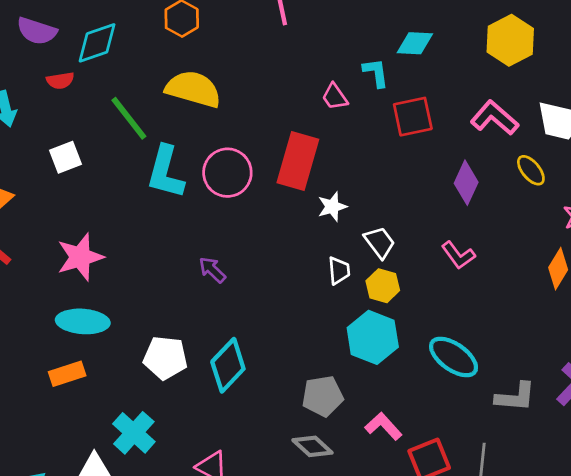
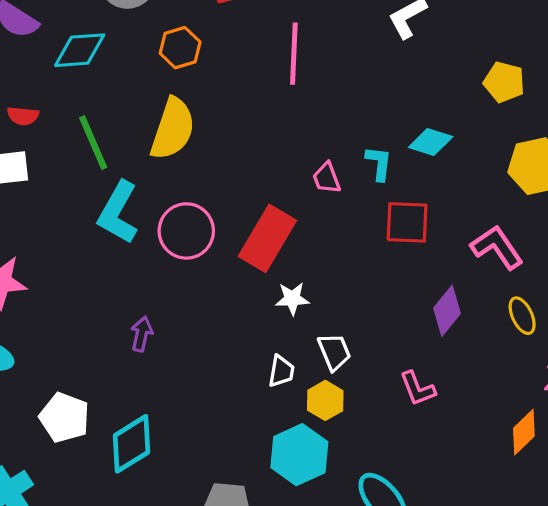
red semicircle: (60, 81) -> (23, 116), moved
yellow semicircle: (193, 89) -> (173, 129), turned 78
purple arrow: (212, 270) -> (142, 334), turned 44

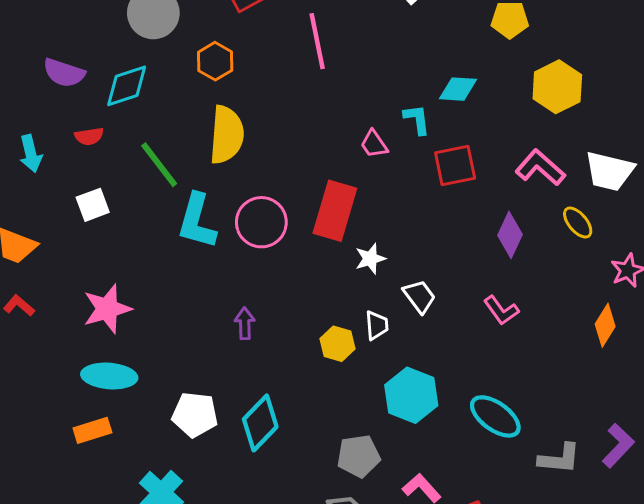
red semicircle: (23, 116) -> (89, 136), moved
yellow hexagon: (325, 400) -> (337, 344), moved

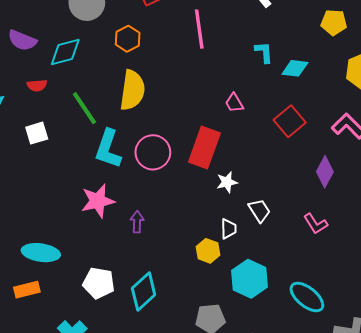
cyan L-shape: (417, 119) -> (264, 52), moved
red square: (455, 165) -> (290, 121), turned -32
pink star: (107, 309) -> (98, 201), moved
yellow hexagon: (337, 344) -> (208, 251), moved

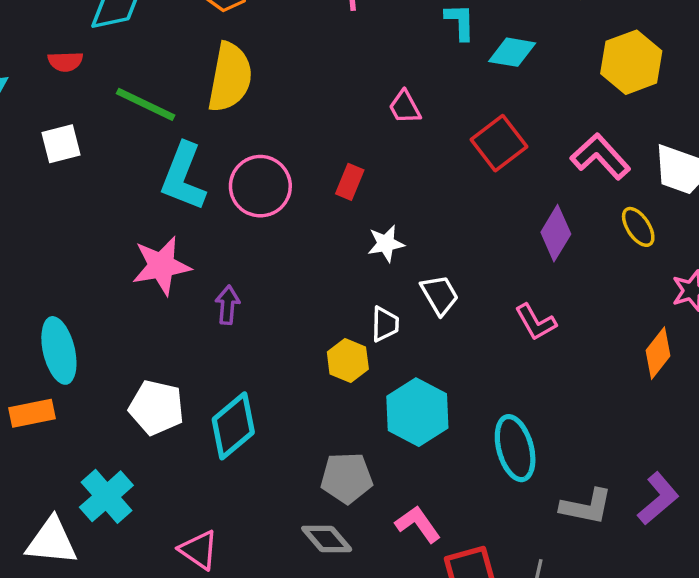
green line: (84, 108) -> (146, 104), turned -33
red rectangle: (204, 148) -> (350, 182), size x0.5
cyan ellipse: (41, 253) -> (59, 350), turned 66
cyan ellipse: (307, 297) -> (515, 448), turned 33

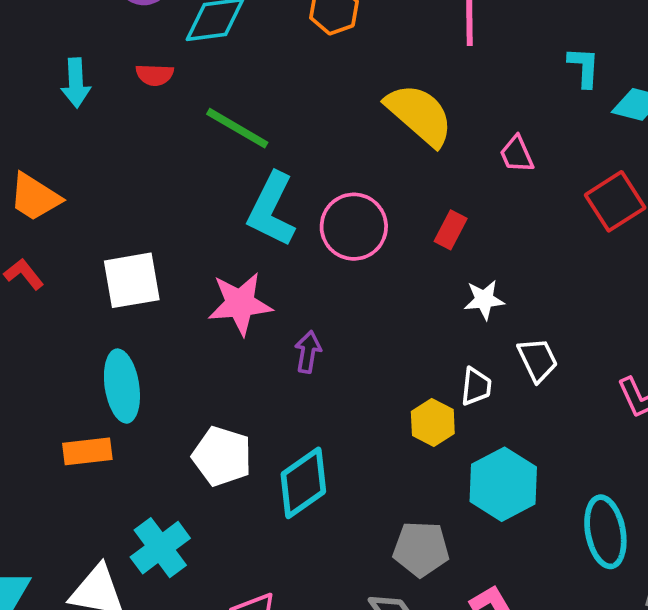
yellow semicircle: (230, 77) -> (419, 115), moved, turned -64
white square: (61, 144) -> (132, 280), moved, size x1.4

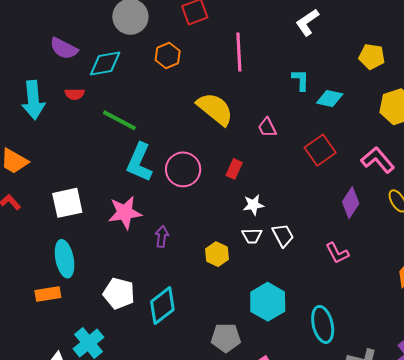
cyan arrow: (76, 83) -> (33, 100), size x1.5
white trapezoid: (476, 387) -> (252, 236), moved, turned 85
yellow hexagon: (433, 422) -> (217, 254), moved

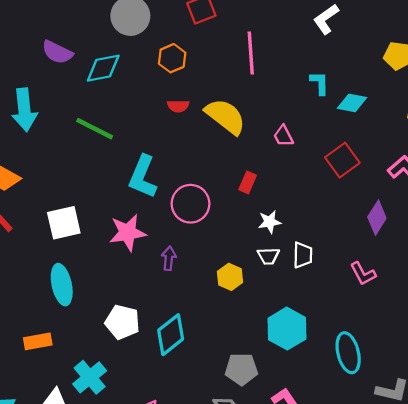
red semicircle: (75, 94) -> (178, 106), moved
green line: (119, 120) -> (95, 129), moved
pink circle: (183, 169) -> (190, 204), moved
white trapezoid: (283, 235) -> (303, 255), turned 30
orange rectangle: (48, 294) -> (38, 341), moved

